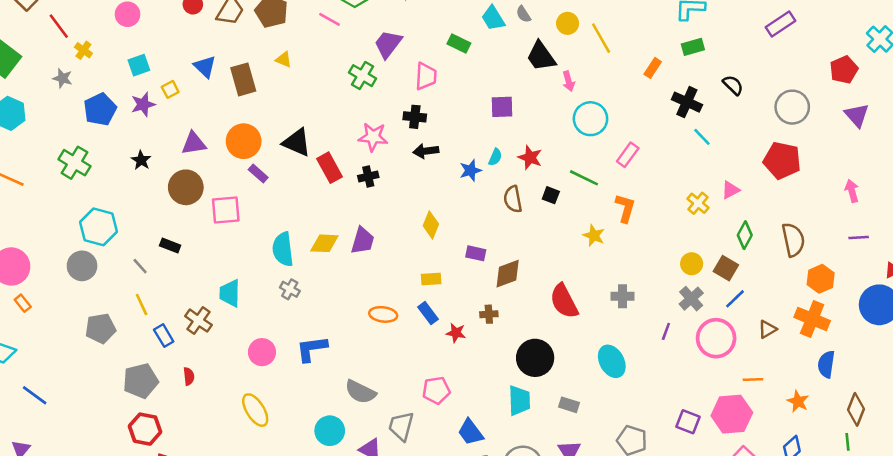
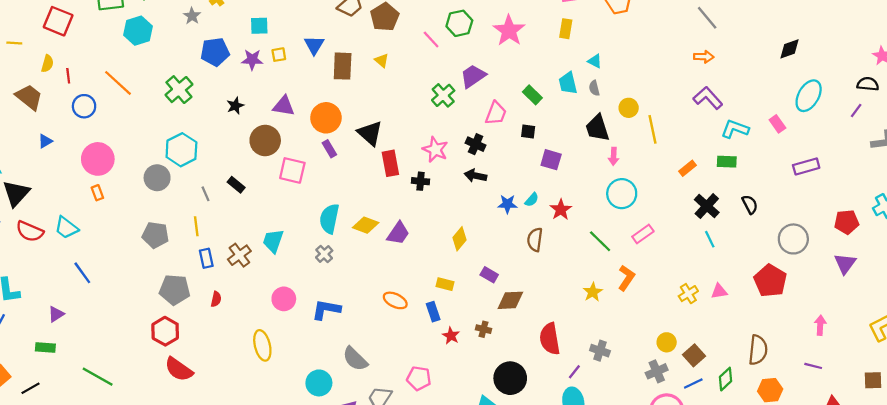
black square: (551, 195) -> (528, 131), moved, turned -32
green diamond: (745, 235) -> (725, 379), moved
purple line: (666, 331) -> (574, 372), moved

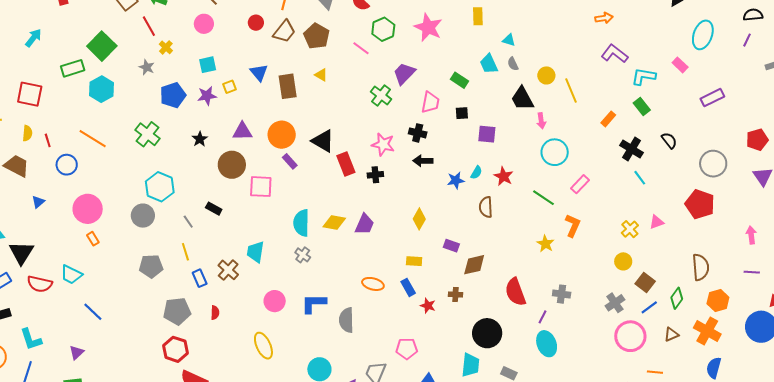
green rectangle: (727, 162) -> (642, 107), turned 60
yellow circle: (667, 342) -> (623, 261), moved
gray semicircle: (355, 359) -> (346, 320), moved, turned 55

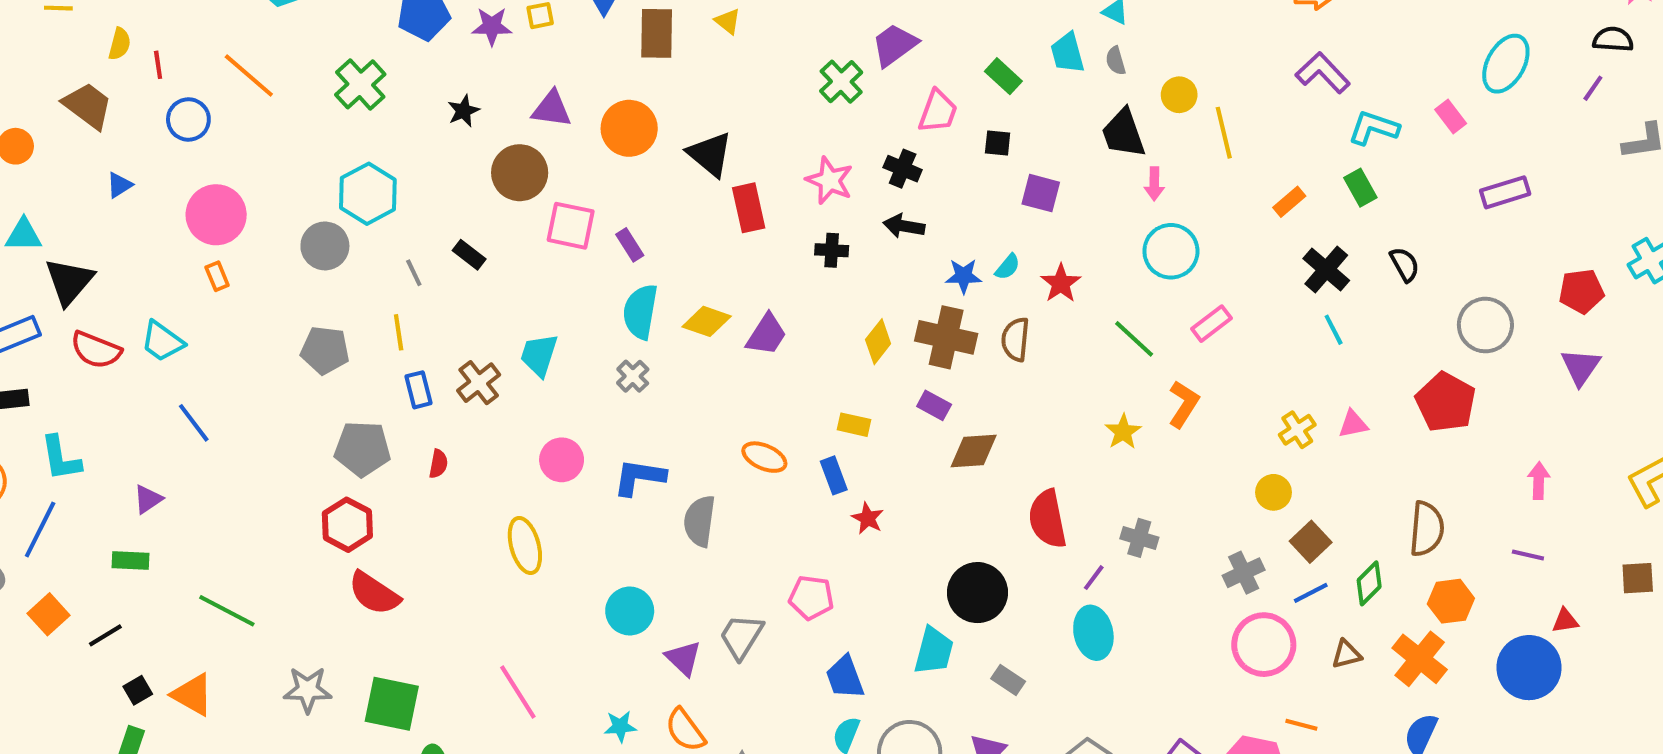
purple rectangle: (290, 161) -> (630, 245), moved
black cross: (375, 175) -> (832, 250), moved
brown cross: (455, 294) -> (946, 337), moved, size x2.0

